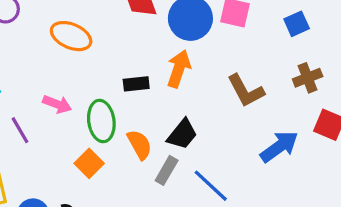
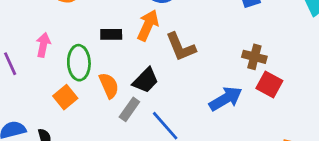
brown cross: (308, 78) -> (254, 57), moved, turned 30
brown L-shape: (246, 91) -> (181, 47), moved
pink arrow: (57, 104) -> (43, 45), turned -105

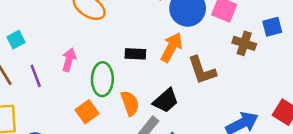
brown cross: (254, 57) -> (244, 43), moved

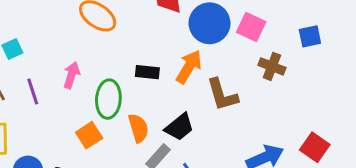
blue square: (272, 27) -> (310, 36), moved

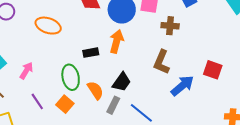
pink arrow: (72, 75) -> (26, 71), moved, turned 30
purple line: (33, 91) -> (37, 101), moved
brown L-shape: (222, 95) -> (161, 62), moved, turned 55

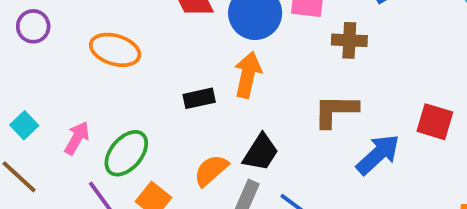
brown L-shape: (161, 62) -> (336, 111), turned 70
green ellipse: (71, 77) -> (126, 153), moved, turned 55
orange semicircle: (95, 90) -> (211, 170), turned -96

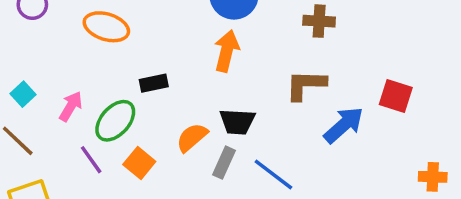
black rectangle: (199, 98) -> (154, 83), moved
black trapezoid: (261, 152) -> (237, 122), turned 60

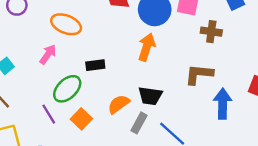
pink arrow: (71, 106) -> (48, 54), moved
blue arrow: (344, 125) -> (223, 104), turned -52

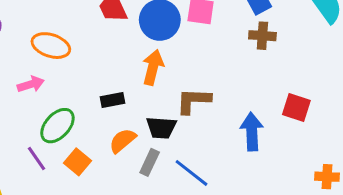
brown cross: (211, 32) -> (262, 36), moved
pink arrow: (48, 54) -> (31, 84), turned 42
black rectangle: (95, 65) -> (112, 100), moved
brown L-shape: (199, 74) -> (193, 101), moved

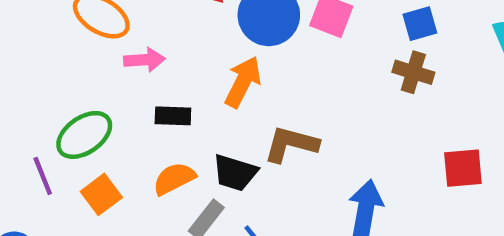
pink arrow: (31, 84) -> (144, 60), moved
red square: (296, 107) -> (463, 168), moved, turned -36

